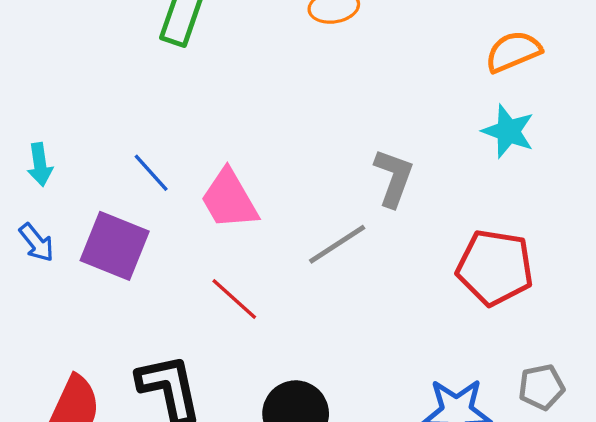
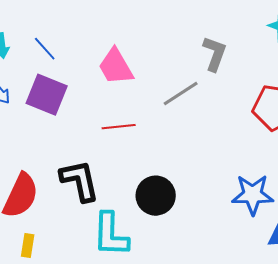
blue line: (151, 173) -> (45, 49), moved
red line: (234, 299) -> (119, 127), turned -48

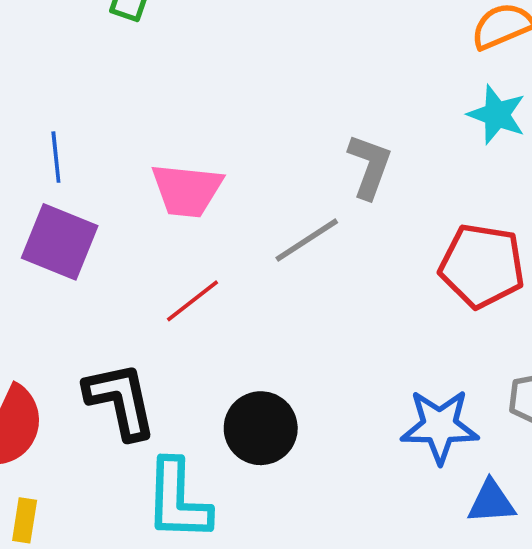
blue line: (45, 49) -> (56, 157), turned 36
pink trapezoid: (116, 67) -> (187, 190), turned -54
red line: (119, 127) -> (192, 301), turned -32

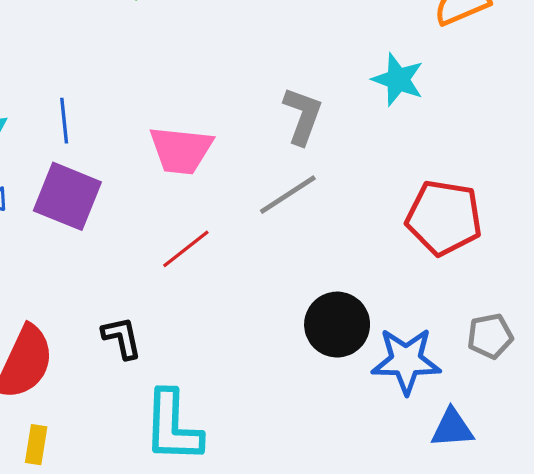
cyan star: (497, 115) -> (398, 80), moved
gray L-shape: (370, 166) -> (303, 116), moved
black L-shape: (120, 401) -> (122, 338), size x0.6
black circle: (261, 428) -> (337, 325), moved

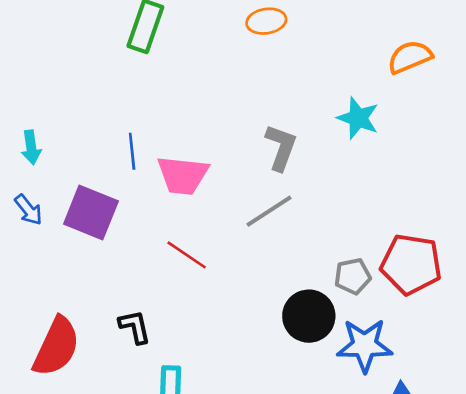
blue line: (64, 121) -> (132, 151), moved
red pentagon: (444, 218) -> (411, 264), moved
red line: (186, 249) -> (187, 255), turned 72
gray pentagon: (490, 336) -> (353, 276), moved

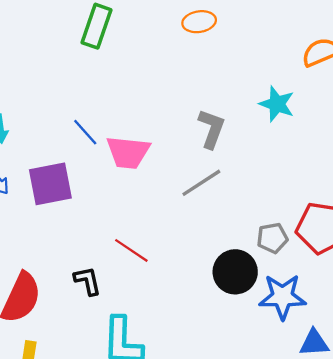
blue line: (132, 151) -> (85, 132), turned -36
purple square: (91, 212) -> (50, 184), turned -33
red line: (187, 255) -> (131, 250), moved

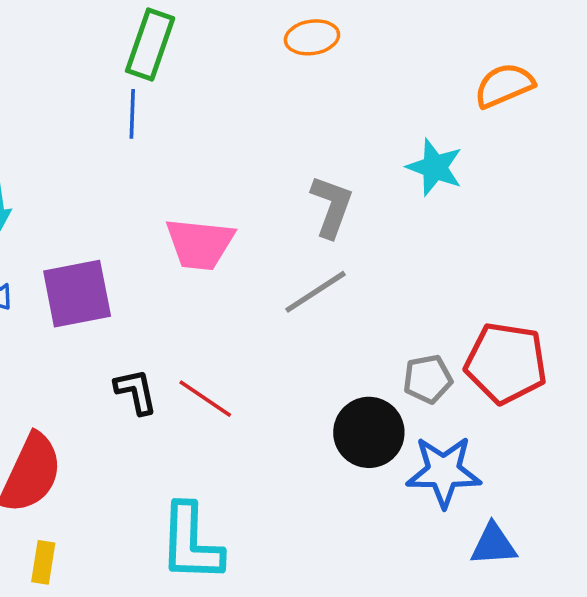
blue line: (85, 132) -> (132, 114), moved, turned 44
black L-shape: (88, 281) -> (136, 391), moved

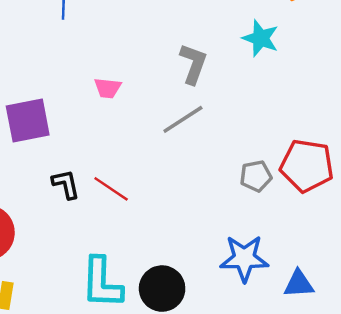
pink trapezoid: (200, 244) -> (108, 88), size x0.6
black circle: (369, 432) -> (162, 289), moved
blue star: (444, 472) -> (244, 258), moved

